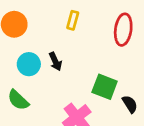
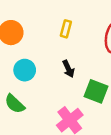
black arrow: (55, 61) -> (68, 69), moved

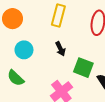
yellow rectangle: (66, 29) -> (58, 15), size x1.5

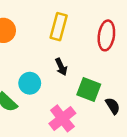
cyan circle: (24, 50) -> (30, 83), moved

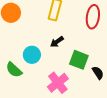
black arrow: (61, 67) -> (57, 42), turned 80

